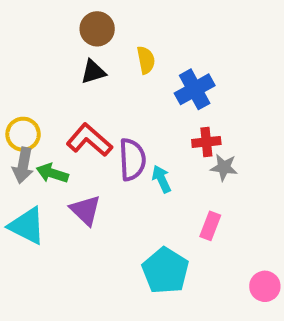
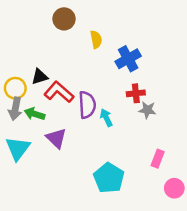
black triangle: (93, 72) -> (40, 77), moved
cyan triangle: (27, 226) -> (18, 148), turned 40
pink rectangle: (210, 226) -> (158, 159), moved

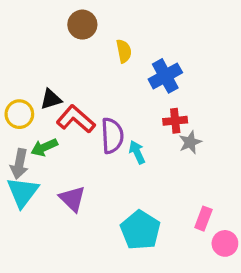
gray arrow: (15, 109) -> (19, 164), moved
gray star: (147, 110) -> (190, 142), turned -30
green arrow: (35, 114) -> (44, 147), turned -42
purple triangle: (56, 138) -> (72, 199), moved
pink rectangle: (158, 159) -> (203, 219), moved

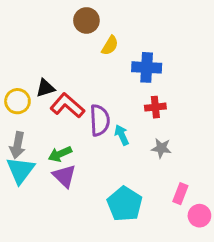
brown circle: (82, 25) -> (86, 20), moved
yellow semicircle: (124, 51) -> (110, 45), turned 42
blue cross: (165, 76) -> (147, 67), turned 32
gray star: (190, 142) -> (161, 148), moved, turned 30
green arrow: (44, 147) -> (60, 154), moved

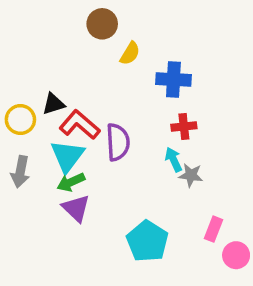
cyan arrow: (122, 135) -> (173, 160), moved
cyan triangle: (20, 170) -> (67, 156), moved

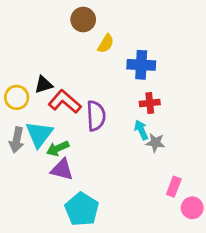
cyan triangle: (67, 156) -> (39, 134), moved
purple triangle: (76, 208) -> (62, 170), turned -30
cyan pentagon: (147, 241) -> (82, 209), moved

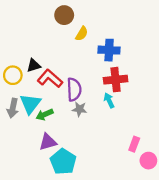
red cross: (150, 103) -> (116, 80), size x1.5
gray star: (155, 143) -> (80, 109), moved
purple triangle: (62, 170) -> (48, 142), moved, turned -30

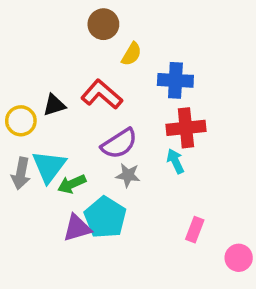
red L-shape: (50, 79) -> (102, 94), moved
purple semicircle: (74, 89) -> (119, 144), turned 60
pink rectangle: (134, 144) -> (195, 230), moved
cyan pentagon: (63, 162) -> (105, 217), moved

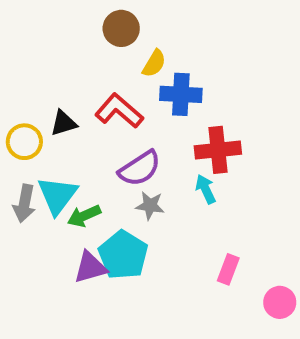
blue cross: (175, 80) -> (181, 94), moved

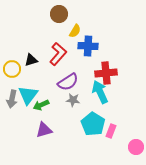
red L-shape: (119, 111) -> (58, 54), turned 90
cyan arrow: (206, 189) -> (100, 92), size x1.6
cyan pentagon: (123, 255) -> (93, 124), moved

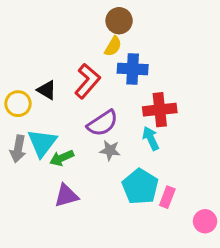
brown circle: (59, 14) -> (119, 21), moved
black triangle: (31, 60) -> (47, 90), turned 48
cyan arrow: (100, 92) -> (151, 138), size x0.7

